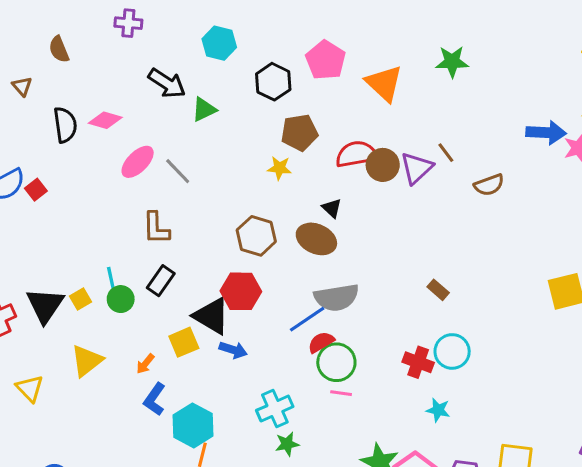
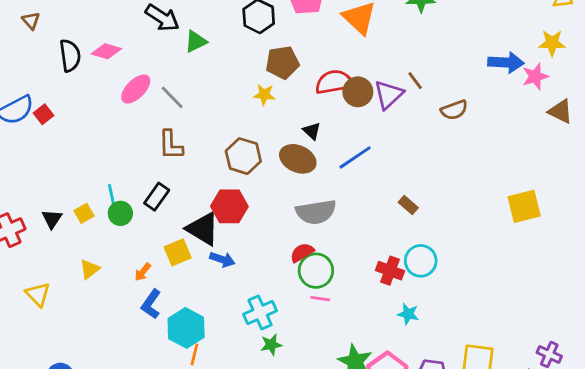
brown L-shape: (156, 228) -> (171, 145), moved
black triangle: (45, 305) -> (52, 219), size x0.6
blue line: (307, 319) -> (355, 157), moved
yellow triangle: (87, 361) -> (90, 269), size x0.7

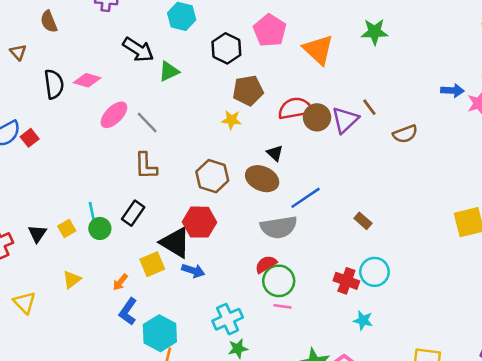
blue arrow: (506, 62) -> (452, 91), size x0.7
blue line: (355, 157) -> (306, 198), moved

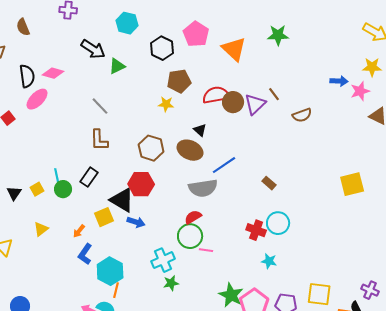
pink ellipse: (114, 115) -> (37, 99), moved
green circle: (279, 281) -> (190, 236), moved

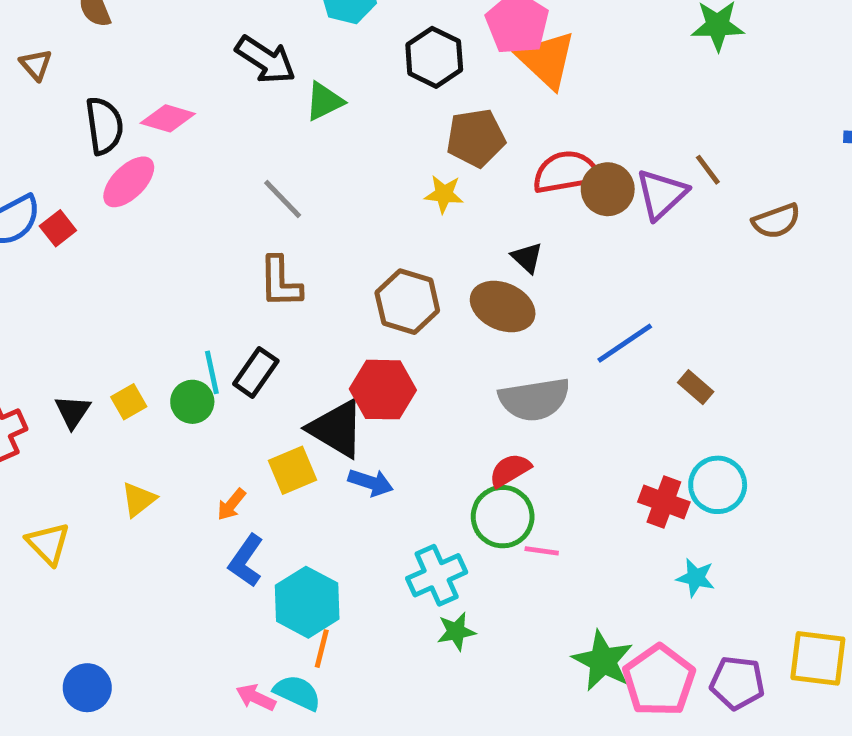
orange triangle: (234, 49) -> (547, 60), moved
blue line: (224, 165) -> (625, 343), moved
cyan line: (57, 177) -> (212, 372), moved

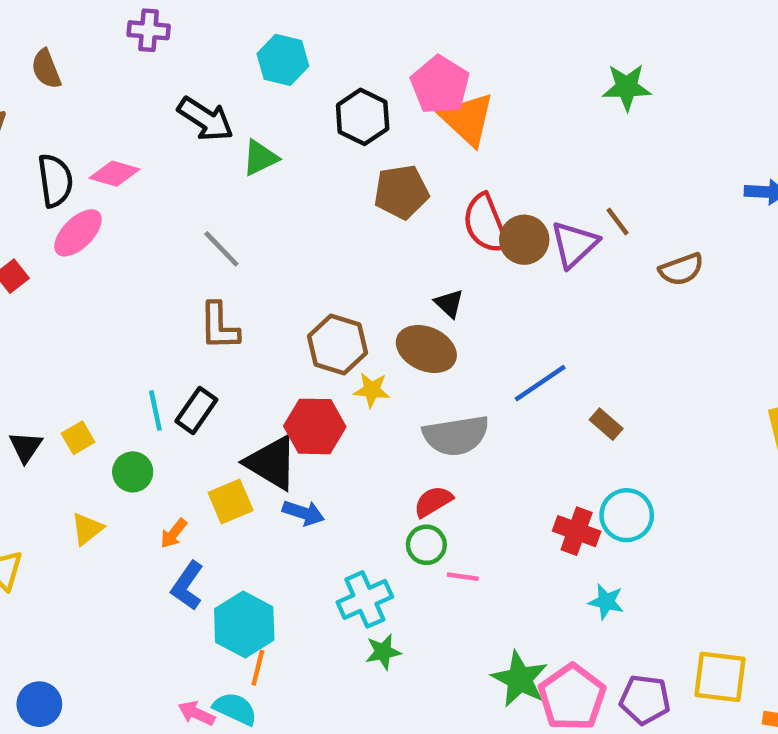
red semicircle: (566, 172) -> (486, 224), turned -102
yellow star: (444, 194) -> (372, 390), moved
green circle: (192, 402) -> (133, 472), moved
green circle: (503, 517) -> (426, 545), size x0.7

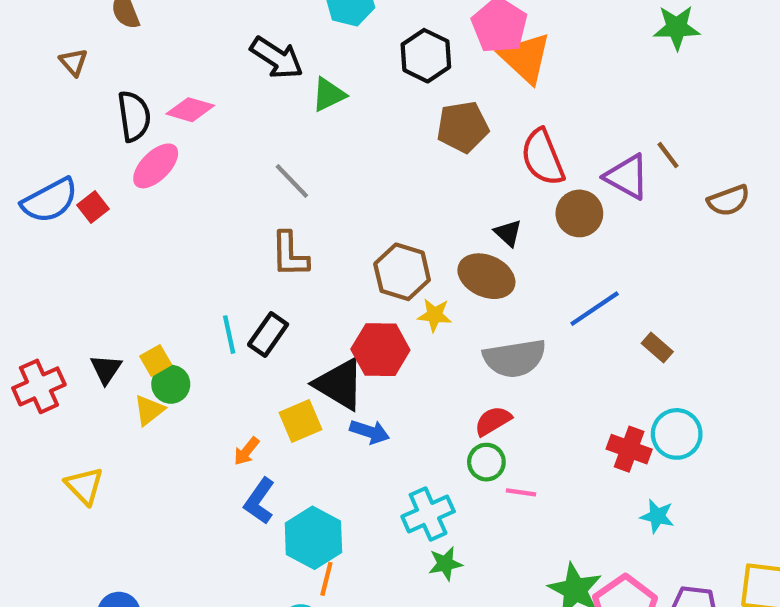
brown circle: (524, 240) -> (579, 213), moved
purple triangle: (574, 244) -> (627, 177), turned -48
green circle: (133, 472) -> (171, 384), moved
yellow triangle: (87, 529) -> (149, 410), moved

